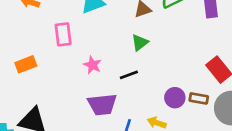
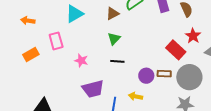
orange rectangle: (26, 64) -> (31, 54), moved
black line: (129, 75) -> (117, 61), moved, turned 32

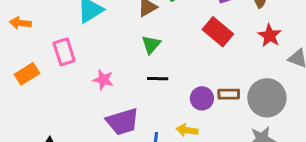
red rectangle: (176, 50) -> (218, 32), moved

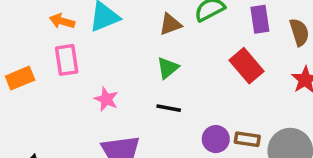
orange arrow: (20, 23) -> (62, 21), moved

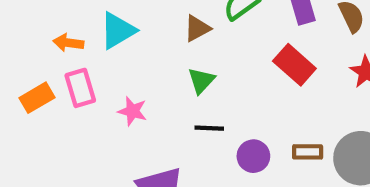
orange rectangle: (20, 78) -> (37, 98), moved
pink star: (106, 99) -> (132, 111), moved
purple circle: (216, 139) -> (253, 156), moved

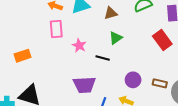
brown triangle: (197, 28) -> (111, 13), moved
orange rectangle: (37, 98) -> (23, 56), moved
black line: (209, 128) -> (103, 58), moved

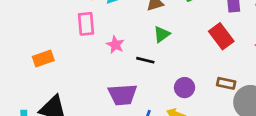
brown rectangle: (160, 83) -> (226, 83), moved

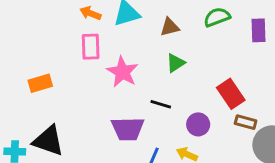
red rectangle: (221, 36) -> (231, 94), moved
pink star: (115, 45) -> (123, 72), size x1.5
black line: (145, 60) -> (161, 104), moved

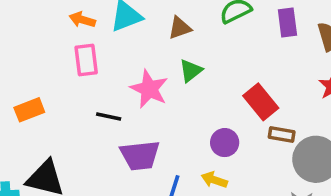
pink star: (123, 72) -> (149, 89), moved
black line: (161, 104) -> (109, 116), moved

